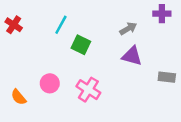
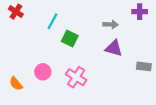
red cross: (14, 25) -> (16, 12), moved
gray arrow: (128, 29) -> (111, 24), turned 32

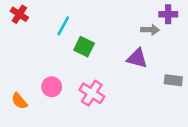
gray arrow: (111, 24) -> (150, 30), moved

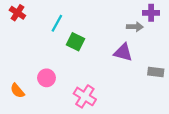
pink cross: (92, 93) -> (85, 96), moved

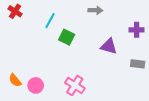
purple cross: (151, 13) -> (137, 30), moved
gray arrow: (135, 27) -> (95, 10), moved
pink circle: (46, 78) -> (36, 85), moved

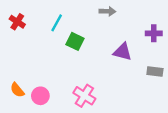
red cross: (15, 11) -> (17, 22), moved

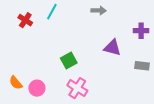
red cross: (17, 22) -> (25, 20), moved
cyan line: (57, 23) -> (52, 12), moved
green square: (75, 41) -> (69, 60), moved, turned 35

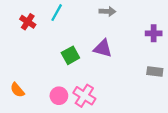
purple triangle: (112, 48) -> (103, 48), moved
green square: (69, 60) -> (70, 55), moved
pink circle: (37, 88) -> (59, 96), moved

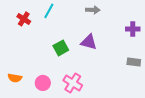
orange semicircle: (17, 90) -> (15, 78), turned -40
pink circle: (59, 96) -> (43, 83), moved

